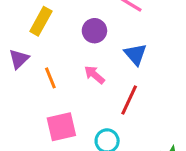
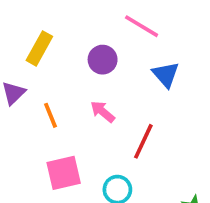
blue triangle: (135, 54) -> (166, 74), moved

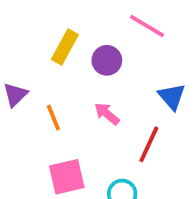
yellow rectangle: (39, 48) -> (65, 47), moved
blue triangle: (166, 74) -> (172, 97), moved

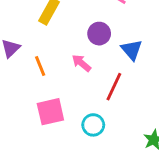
purple circle: (107, 60) -> (99, 34), moved

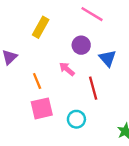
orange line: (40, 66) -> (37, 81), moved
red line: (114, 87) -> (93, 88), turned -40

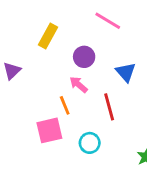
purple circle: (81, 45) -> (84, 57), moved
orange line: (37, 81) -> (65, 105), moved

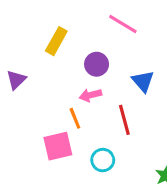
pink arrow: (79, 85) -> (90, 95), turned -54

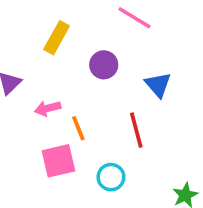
pink arrow: (90, 95) -> (48, 108), moved

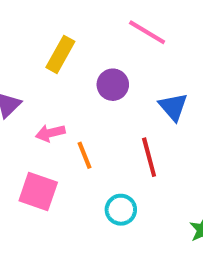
pink square: (58, 161) -> (38, 192), moved, turned 32

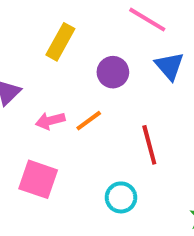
blue triangle: (173, 107) -> (170, 66), moved
orange line: (85, 155) -> (89, 121), moved, turned 76

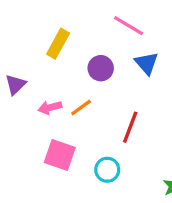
red line: (149, 145) -> (130, 127), turned 36
pink square: (38, 179) -> (60, 155), moved

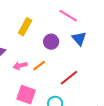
red line: (130, 127) -> (69, 78), turned 30

